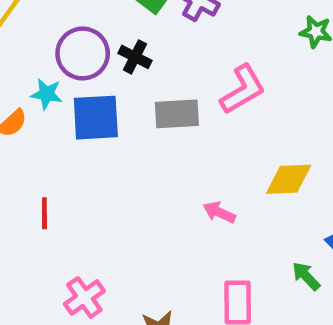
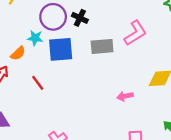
pink arrow: (219, 212) -> (125, 96), turned -35
red line: (44, 213) -> (38, 83), moved, turned -35

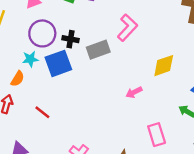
black cross: (80, 18) -> (71, 39), moved
red line: (38, 83) -> (42, 112), moved

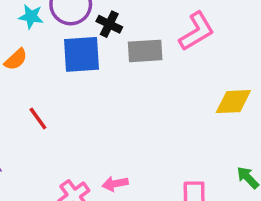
cyan star: (30, 59) -> (31, 16), moved
pink arrow: (134, 92) -> (115, 184), moved

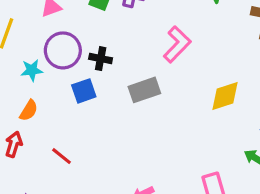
gray rectangle: (145, 51) -> (144, 90), moved
blue square: (81, 54) -> (84, 91), size x0.7

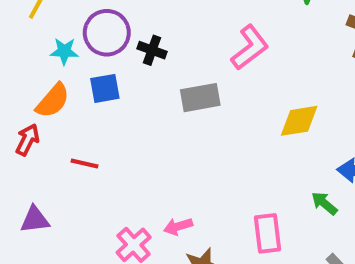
blue square: (84, 91) -> (105, 88), moved
orange semicircle: (29, 111) -> (53, 101), size x1.4
red line: (61, 156) -> (84, 164), turned -35

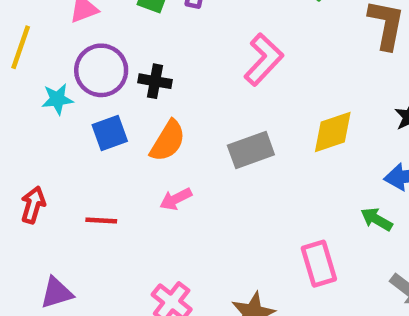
gray rectangle: (200, 98) -> (251, 150), moved
orange semicircle: (53, 101) -> (168, 141), moved
pink arrow: (178, 226) -> (176, 199), moved

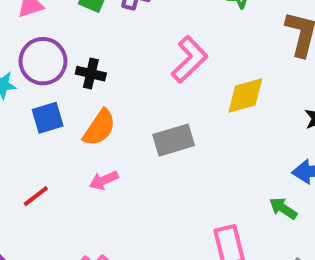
yellow diamond: (333, 132) -> (245, 95), moved
red line: (101, 221) -> (36, 196), turned -44

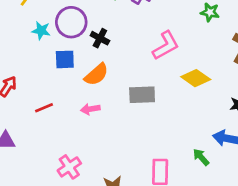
yellow diamond: (245, 95) -> (196, 78), turned 36

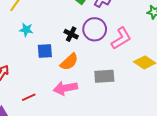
purple circle: (71, 22) -> (95, 29), moved
red line: (44, 108) -> (29, 97), moved
pink arrow: (90, 109) -> (65, 88), size x1.6

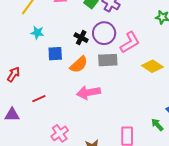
gray rectangle: (104, 76) -> (108, 60), moved
pink arrow: (65, 88) -> (88, 92), moved

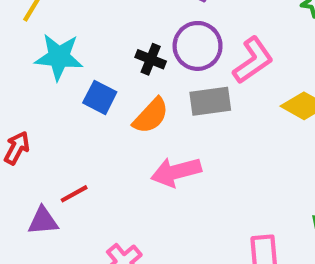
cyan star: (37, 33) -> (59, 57), size x1.6
blue square: (55, 54) -> (100, 97), turned 35
purple triangle: (12, 115) -> (43, 221), moved

